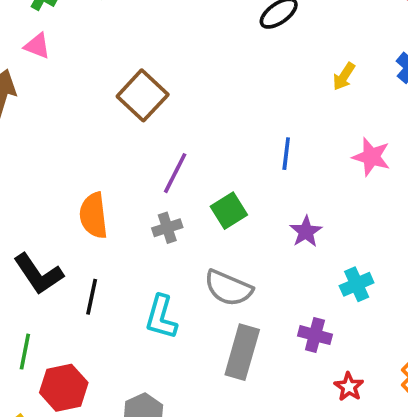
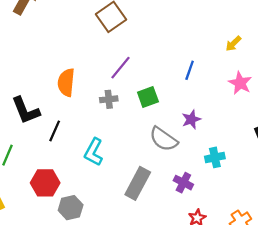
yellow arrow: (344, 76) -> (233, 44), moved
gray semicircle: (228, 288) -> (163, 139), moved
red hexagon: (64, 388) -> (45, 183), moved

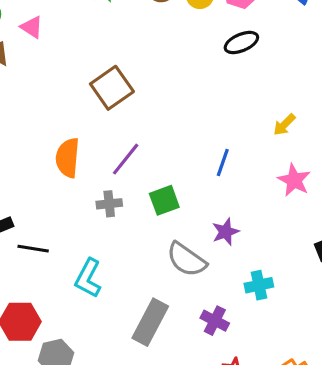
orange semicircle: (66, 82) -> (68, 158), moved
black line: (55, 131) -> (33, 249), turned 75

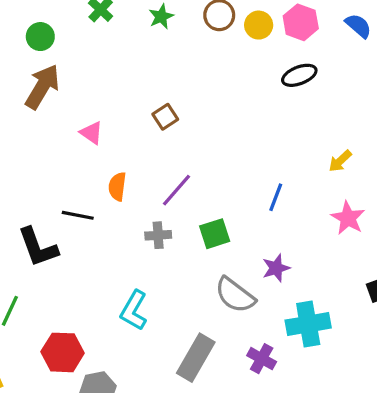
pink triangle: (32, 27) -> (91, 133), moved
brown square: (112, 88) -> (165, 117), size x0.6
orange semicircle: (68, 158) -> (117, 187), size x0.7
black line: (33, 249) -> (78, 215), moved
cyan cross: (259, 285) -> (308, 324), size x1.5

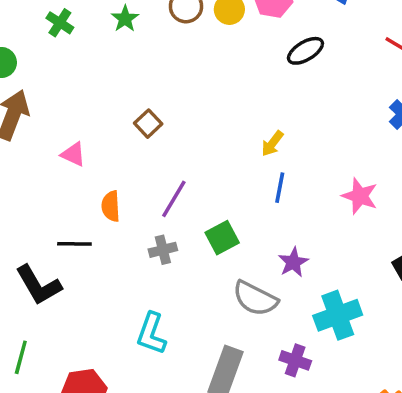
black ellipse: (299, 75) -> (305, 51), moved
yellow arrow: (340, 161) -> (272, 143), moved

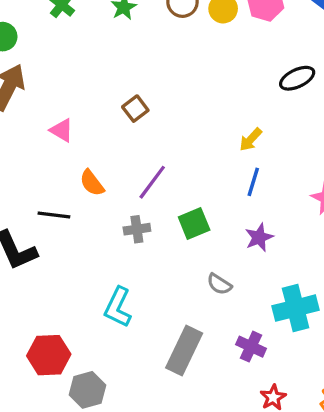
black ellipse: (305, 51) -> (297, 78), moved
orange semicircle: (111, 206) -> (92, 183), turned -40
purple star: (293, 262) -> (259, 237), moved
gray semicircle: (255, 298) -> (219, 284), size x0.6

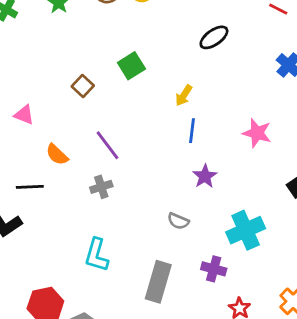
purple line: (152, 182) -> (107, 145), turned -64
green square: (194, 223) -> (131, 66), moved

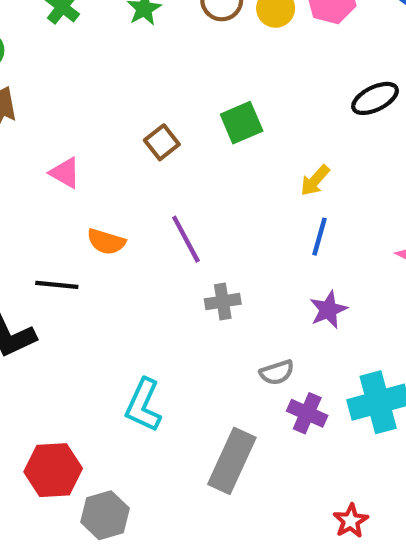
orange semicircle: (57, 155) -> (106, 242), turned -35
gray cross: (101, 187) -> (223, 301), moved
gray semicircle: (178, 221) -> (277, 372), turned -50
purple cross: (214, 269) -> (307, 413), moved

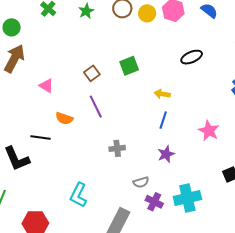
yellow arrow: (315, 181) -> (162, 94), turned 56
purple line: (186, 239) -> (96, 107), moved

